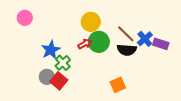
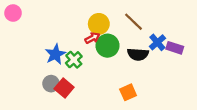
pink circle: (25, 18) -> (13, 13), moved
brown line: (126, 34) -> (134, 22), moved
red arrow: (85, 44) -> (92, 38), moved
green cross: (63, 63) -> (74, 60), moved

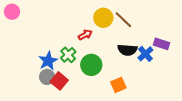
yellow circle: (99, 24) -> (103, 18), moved
blue cross: (157, 42) -> (145, 54), moved
green circle: (107, 46) -> (91, 65), moved
blue star: (55, 54) -> (48, 61), moved

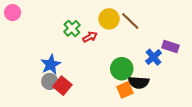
black semicircle: (127, 50) -> (139, 82), moved
green cross: (68, 55) -> (72, 28), moved
green circle: (91, 65) -> (122, 69), moved

